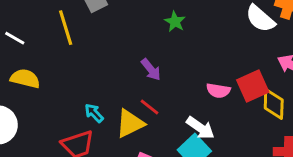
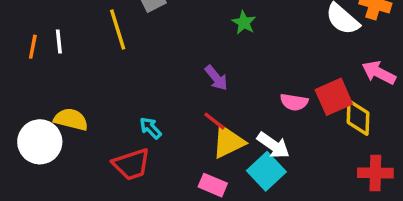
white line: (15, 38) -> (59, 42), turned 54
yellow semicircle: (25, 79) -> (71, 119), moved
yellow triangle: (130, 123) -> (228, 142), moved

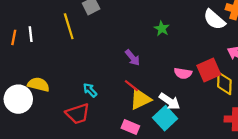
green star: (244, 22) -> (162, 29), moved

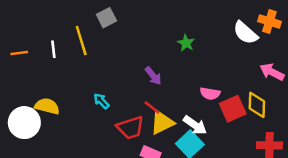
white line: (31, 34) -> (53, 49), moved
orange line: (14, 37) -> (19, 53), turned 72
red square: (209, 70) -> (233, 109), moved
cyan arrow: (90, 90) -> (101, 101), moved
red trapezoid: (78, 114) -> (130, 128), moved

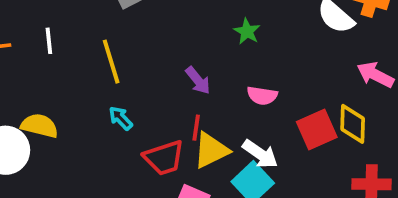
yellow line: (81, 40) -> (111, 62), moved
pink semicircle: (210, 94) -> (262, 96), moved
red line: (152, 107) -> (196, 128), turned 60

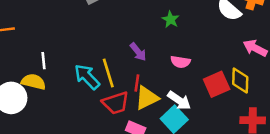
white line: (49, 41) -> (43, 61), moved
yellow line: (111, 62) -> (108, 73), moved
cyan arrow: (121, 118) -> (87, 77), size x1.6

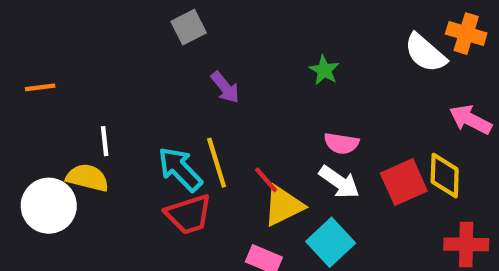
purple arrow: (138, 52) -> (225, 87), moved
red line: (137, 83) -> (266, 180), turned -49
white arrow: (179, 100) -> (339, 182), moved
red trapezoid: (116, 103) -> (189, 214), moved

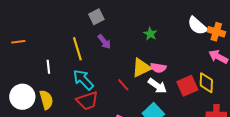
gray square: (189, 27) -> (96, 17), moved
orange cross: (466, 34) -> (216, 32), moved
yellow line: (217, 163) -> (77, 49), moved
yellow semicircle: (87, 178) -> (46, 100), moved, turned 60
yellow triangle: (283, 206) -> (141, 68), moved

